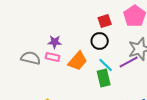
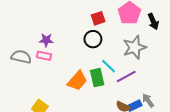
orange trapezoid: (78, 61) -> (77, 81), moved
purple line: (129, 62) -> (126, 77), moved
cyan line: (106, 65) -> (109, 66), moved

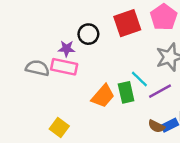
red square: (98, 18) -> (127, 23), size x1.6
black circle: (93, 39) -> (88, 34), moved
pink rectangle: (44, 56) -> (64, 67), size x1.5

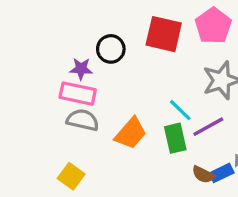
red square: (127, 23) -> (164, 34), turned 32
gray semicircle: (37, 68) -> (83, 120), moved
green rectangle: (126, 92) -> (175, 138), moved

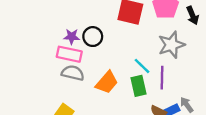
black circle: (111, 49) -> (93, 37), moved
purple line: (208, 127) -> (162, 78), turned -60

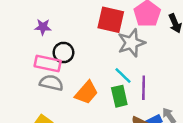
purple star: (72, 37) -> (43, 27), moved
black circle: (93, 37) -> (63, 53), moved
gray star: (171, 45) -> (131, 43), moved

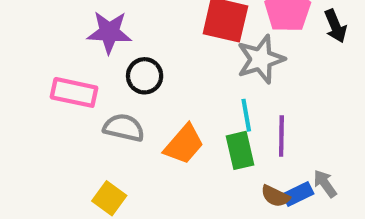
purple star: (43, 27) -> (109, 32), size x1.5
pink rectangle: (48, 63) -> (74, 92), moved
cyan line: (123, 76) -> (246, 115), turned 36

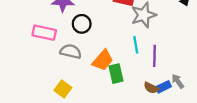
green rectangle: (240, 150) -> (116, 74), moved

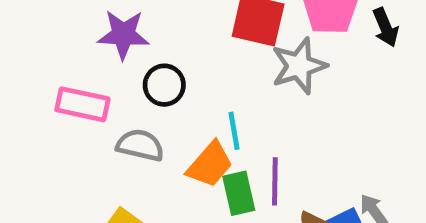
cyan line: (136, 45) -> (234, 131), moved
purple line: (155, 56) -> (275, 181), moved

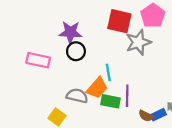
purple star: (123, 35) -> (70, 32), moved
gray semicircle: (140, 145) -> (77, 96), moved
green rectangle: (239, 193) -> (110, 101), turned -66

